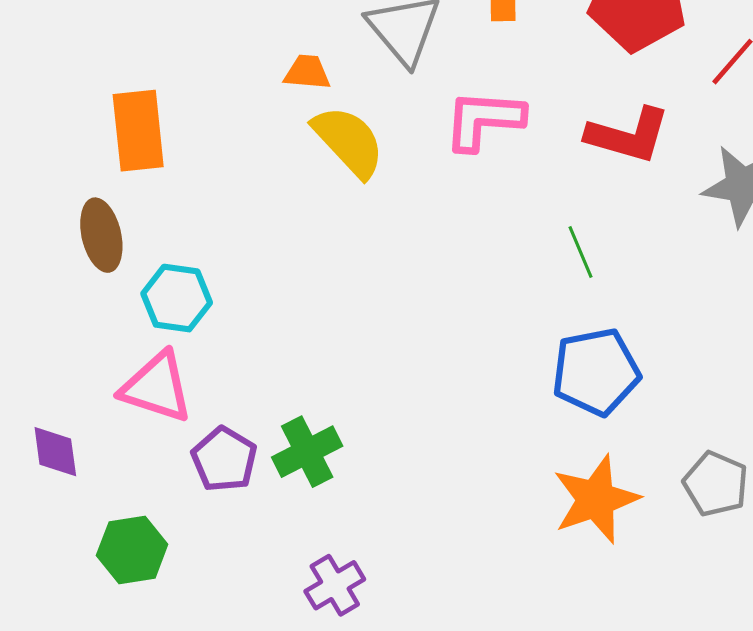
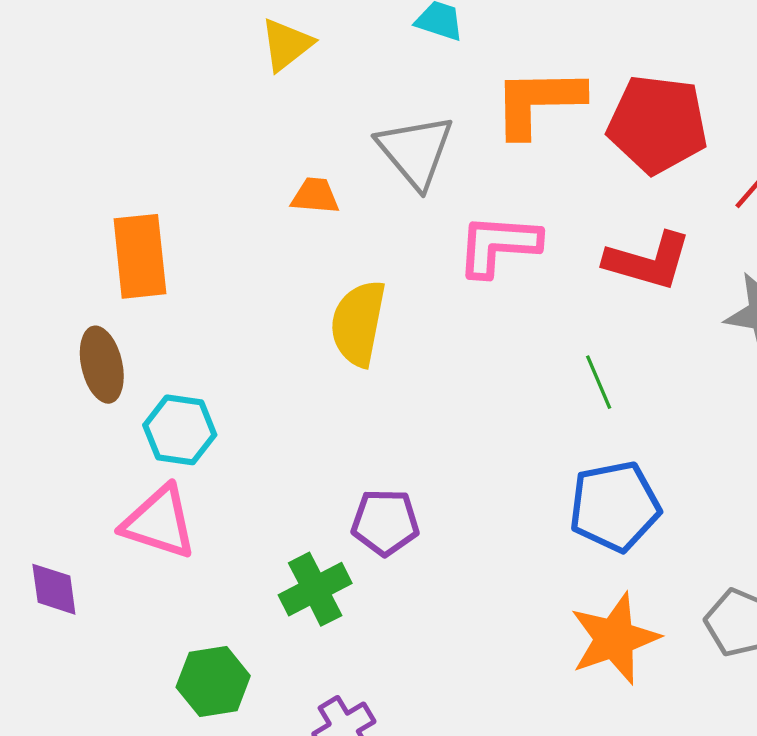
yellow semicircle: (349, 141) -> (358, 323), moved, turned -126
purple pentagon: (224, 459) -> (385, 522), moved, turned -30
green hexagon: (132, 550) -> (213, 681), moved

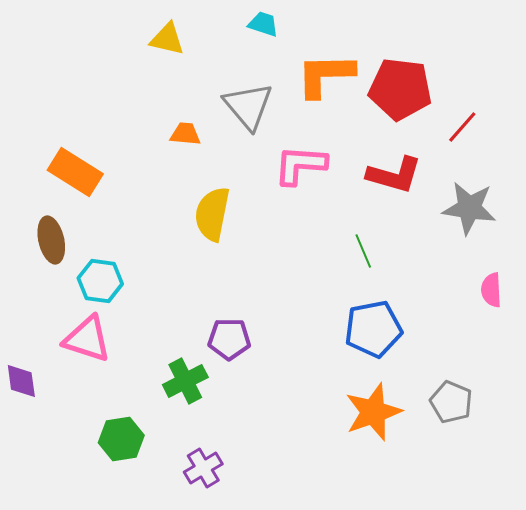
yellow triangle: (286, 44) -> (167, 39), turned 51
orange rectangle: (140, 256) -> (75, 172), turned -52

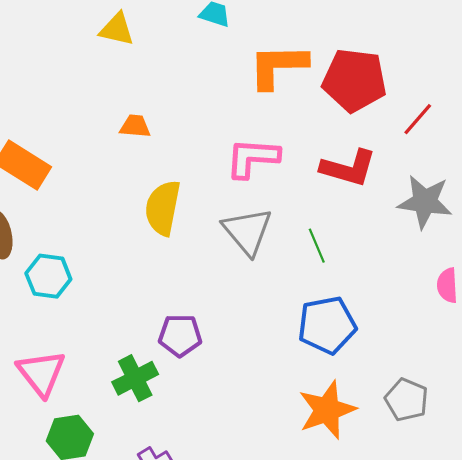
gray triangle: (248, 106) -> (247, 231), moved
pink triangle: (87, 339) -> (41, 373), moved, turned 34

